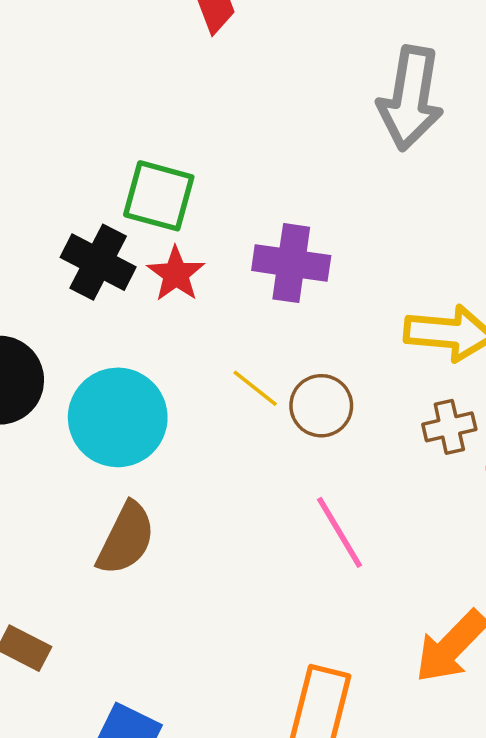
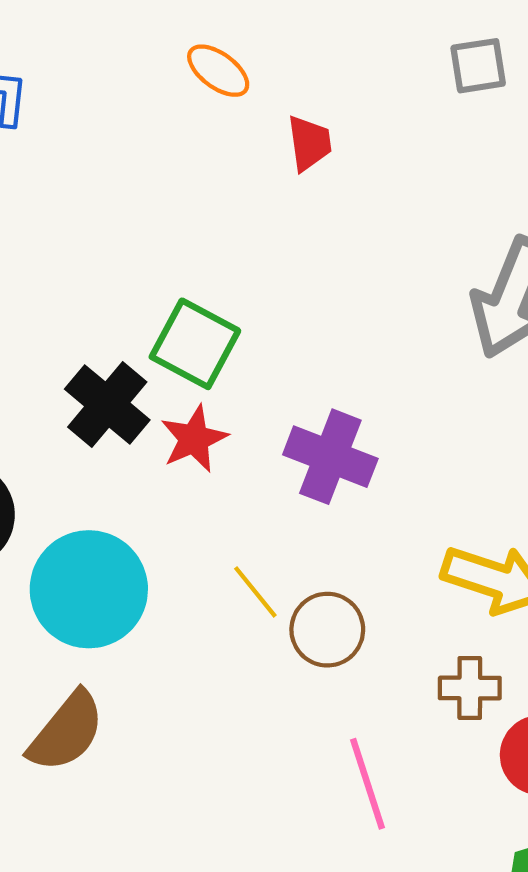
pink line: (340, 532) -> (367, 784), moved

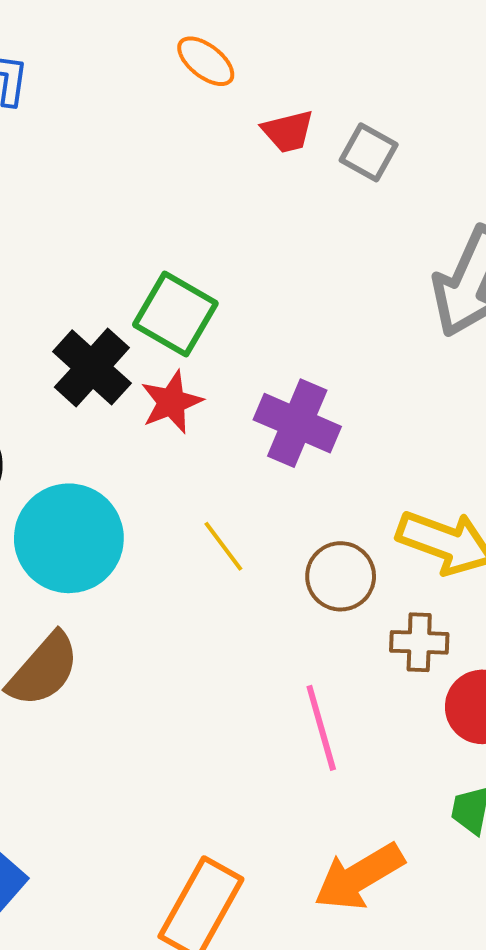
gray square: (478, 66) -> (369, 152), moved, turned 36
red trapezoid: (309, 143) -> (288, 131), turned 82
brown circle: (327, 630) -> (341, 576), moved

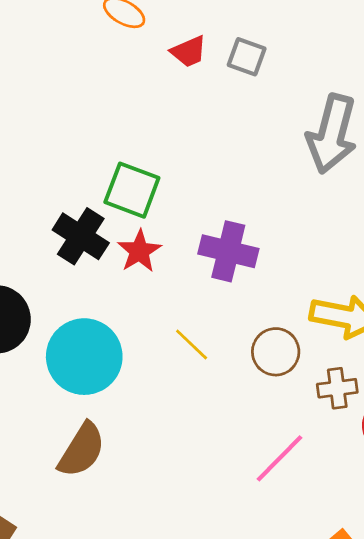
pink line: (321, 728) -> (280, 458), turned 70

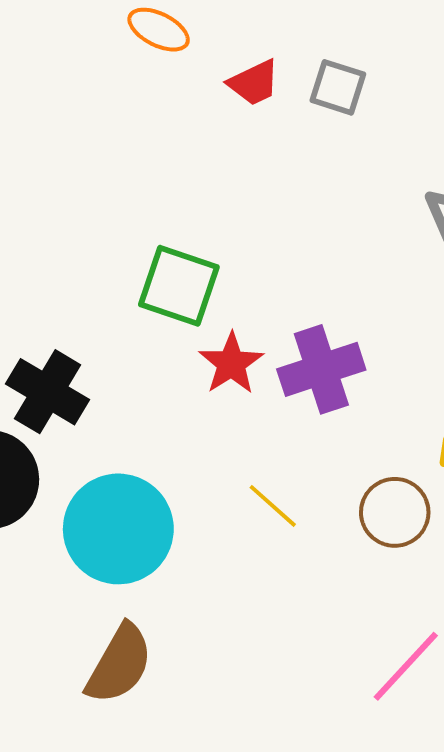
black cross: (81, 236) -> (47, 392), moved
red star: (139, 251) -> (231, 363), moved
purple cross: (228, 251) -> (321, 369), turned -30

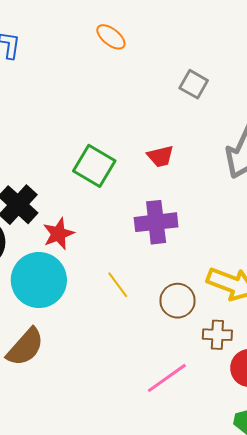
red trapezoid: (254, 83) -> (161, 156), moved
red star: (231, 363) -> (58, 234), moved

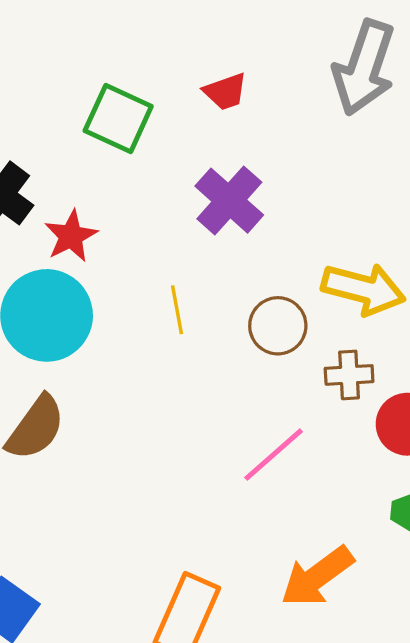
purple cross: (156, 222) -> (229, 201), turned -36
yellow line: (118, 285) -> (177, 310), turned 32

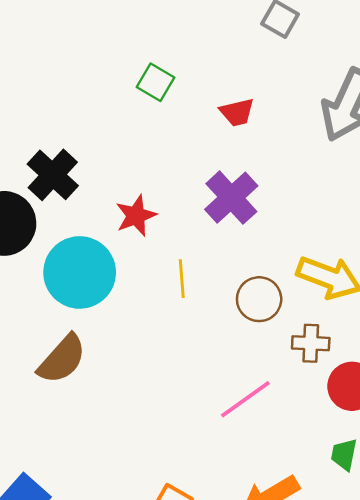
green square: (118, 119) -> (156, 82), moved, size x0.7
red star: (71, 236) -> (136, 216), moved

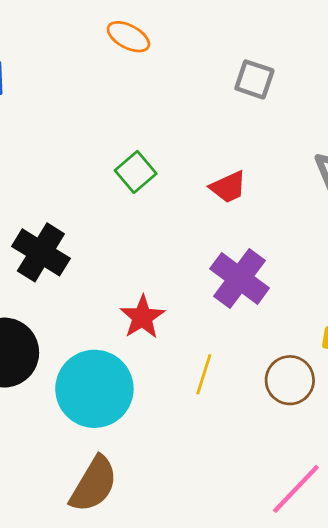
green square: (156, 82) -> (136, 172), turned 30
black cross: (53, 175) -> (41, 252), moved
yellow line: (182, 279) -> (204, 374), turned 33

